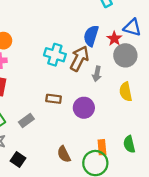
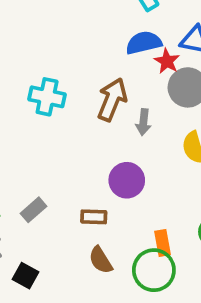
blue semicircle: (91, 36) -> (144, 43), moved, turned 65
cyan cross: (55, 55) -> (47, 97), moved
brown rectangle: (54, 99) -> (94, 217), moved

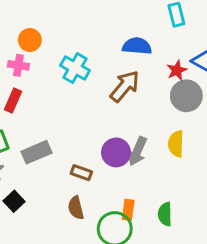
blue semicircle: (144, 43) -> (137, 46), moved
gray arrow: (143, 122) -> (137, 151), moved, size x1.4
gray rectangle: (34, 210) -> (36, 152), size x1.4

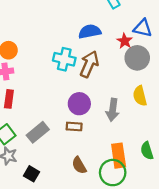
cyan cross: (75, 68) -> (64, 59), moved
purple circle: (116, 152) -> (79, 104), moved
brown rectangle: (81, 173) -> (74, 126), moved
orange rectangle: (128, 210) -> (119, 156), size x1.5

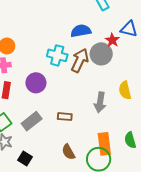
gray circle: (137, 58) -> (101, 54), moved
purple circle: (79, 104) -> (36, 83), moved

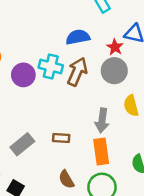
gray circle: (101, 54) -> (114, 71), moved
purple circle: (36, 83) -> (23, 75), moved
orange rectangle: (104, 144) -> (101, 151), moved

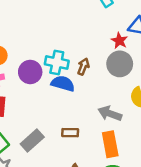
blue semicircle: (78, 37) -> (63, 84), moved, turned 30
brown arrow: (77, 72) -> (83, 66), size x0.6
gray arrow: (102, 120) -> (110, 114), turned 105

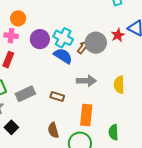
gray circle: (120, 64) -> (96, 43), moved
gray arrow: (110, 114) -> (86, 81), moved, turned 144

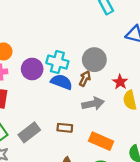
red star: (118, 35) -> (120, 82), moved
brown arrow: (83, 47) -> (85, 79), moved
orange rectangle: (86, 115) -> (101, 141), turned -60

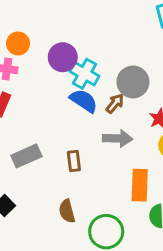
purple circle: (32, 69) -> (63, 57), moved
brown rectangle: (65, 128) -> (74, 161), turned 64
orange rectangle: (101, 141) -> (140, 185), moved, turned 55

